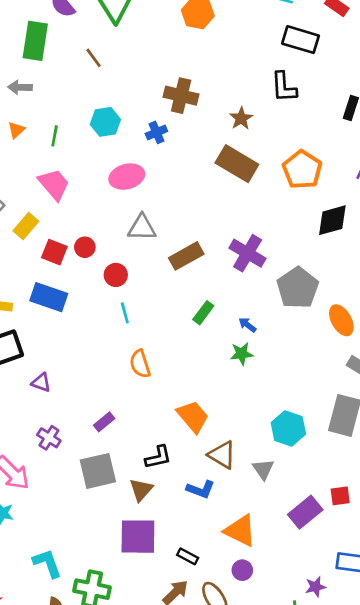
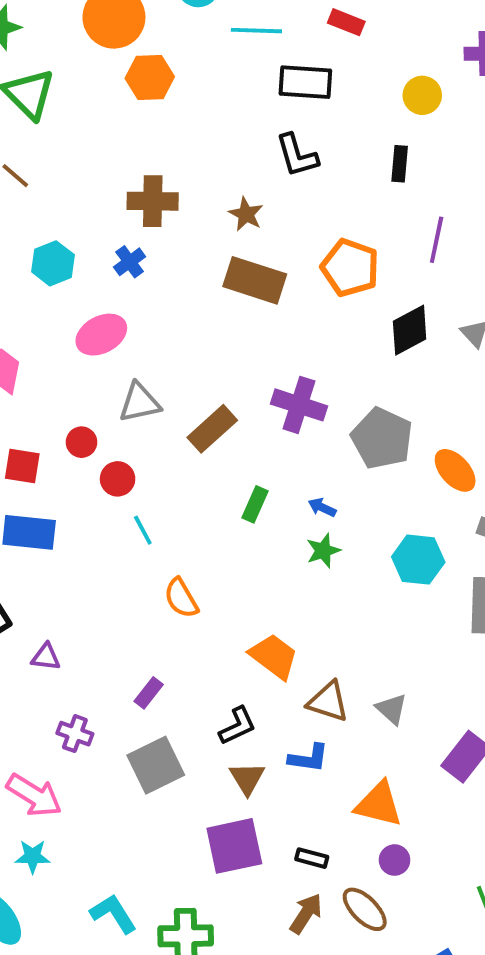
red circle: (85, 247) -> (82, 442), moved
cyan hexagon: (288, 428) -> (418, 560), moved
brown triangle: (141, 490) -> (247, 778), moved

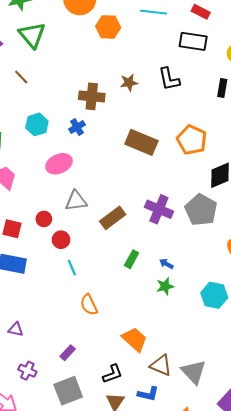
orange hexagon: (150, 78) -> (108, 27), moved
black rectangle: (305, 82) -> (193, 41), moved
brown star: (246, 214) -> (129, 83), moved, turned 30
gray pentagon: (382, 438) -> (201, 210), moved
gray triangle: (392, 709) -> (194, 372), size x1.5

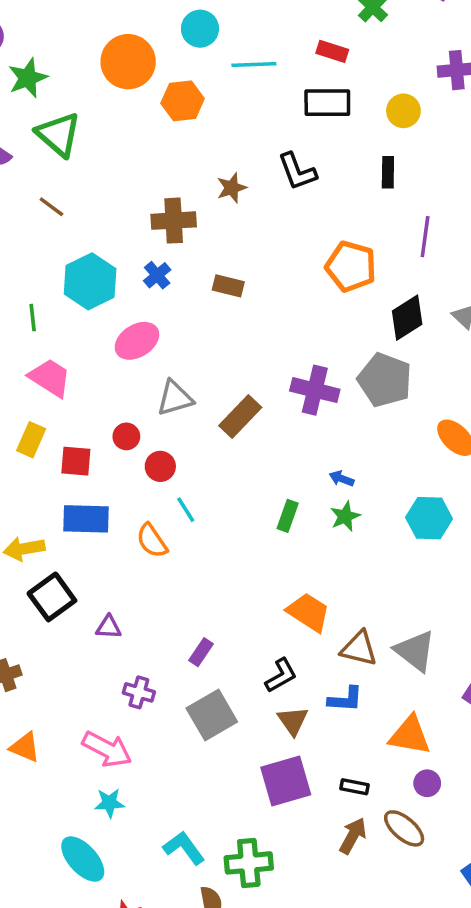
cyan hexagon: (37, 124) -> (90, 281), size x1.4
brown rectangle: (141, 142) -> (228, 286), moved, size x0.6
green rectangle: (132, 259) -> (288, 516), moved
orange semicircle: (89, 305) -> (152, 541), moved

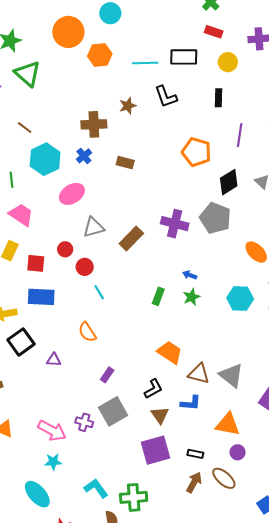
red rectangle: (332, 51) -> (214, 32), moved
cyan line: (254, 64) -> (145, 63), moved
brown line: (51, 207) -> (25, 128), moved
orange semicircle: (152, 541) -> (87, 332), moved
purple cross: (139, 692) -> (84, 422), moved

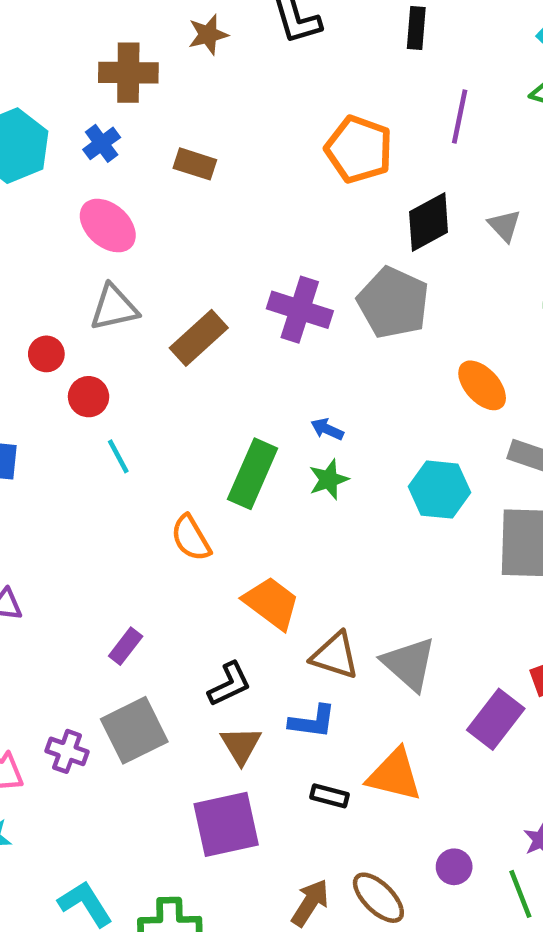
pink ellipse: (72, 194) -> (108, 226), moved, turned 70
green rectangle: (158, 296) -> (253, 474), size x1.6
orange semicircle: (87, 332) -> (191, 538), moved
purple circle: (238, 452) -> (454, 867), moved
black rectangle: (195, 454) -> (330, 796), moved

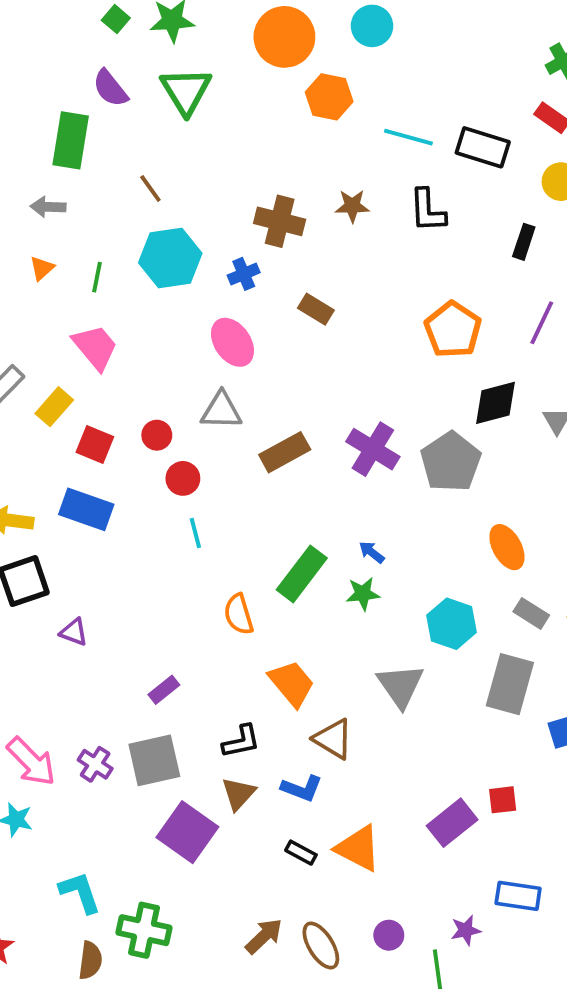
gray triangle: (409, 664) -> (400, 686), moved
purple square: (226, 824) -> (187, 832), moved, turned 34

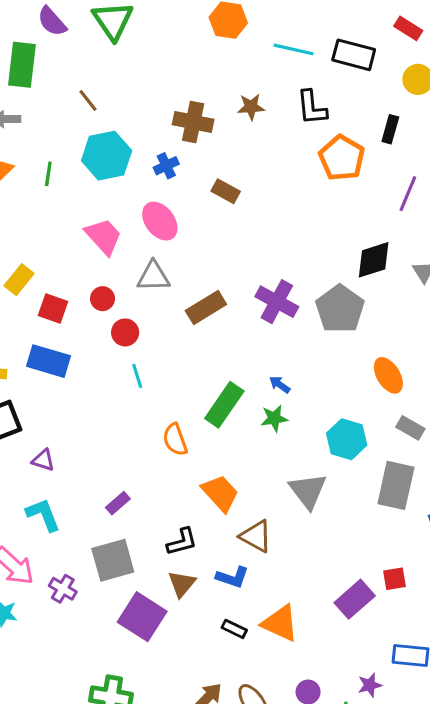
orange pentagon: (453, 330) -> (342, 158), moved
pink trapezoid: (95, 347) -> (103, 236), moved
purple cross: (95, 764) -> (63, 589), moved
cyan L-shape: (80, 892) -> (43, 515), moved

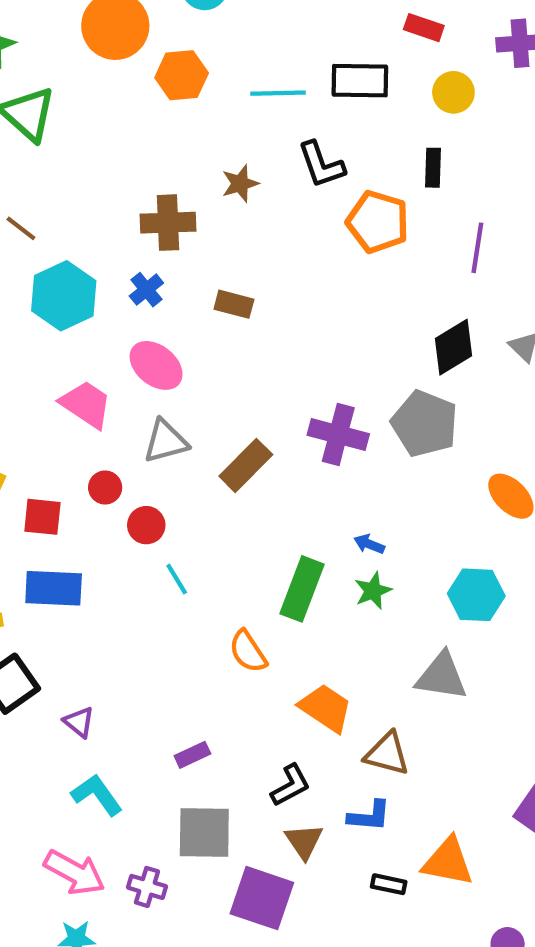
purple triangle: (43, 460) -> (79, 722), turned 35
gray triangle: (308, 491) -> (442, 676), turned -30
purple rectangle: (118, 503) -> (192, 755), turned 30
gray square: (113, 560) -> (204, 833), turned 30

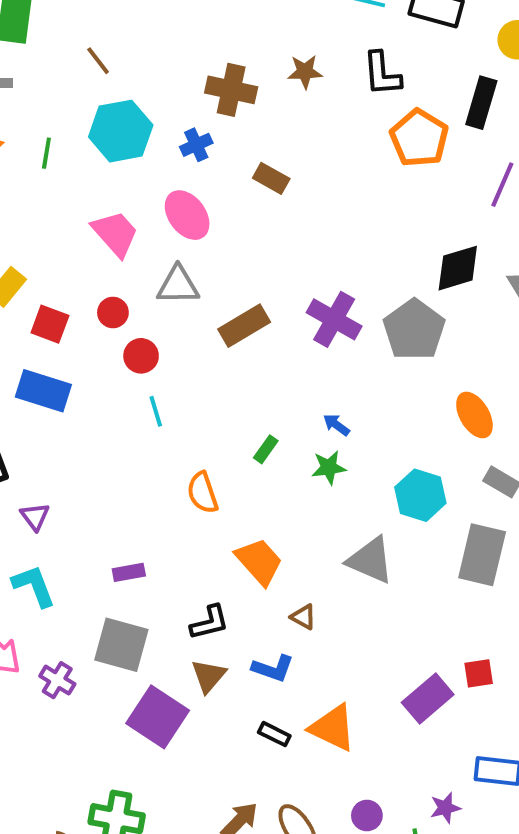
black rectangle: (433, 168) -> (481, 103), size x1.4
green rectangle: (302, 589) -> (266, 449), size x0.5
brown triangle: (387, 754) -> (303, 617), size x0.6

